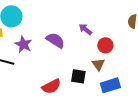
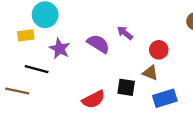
purple arrow: (85, 29) -> (125, 33), moved
brown triangle: (98, 64) -> (150, 73), turned -32

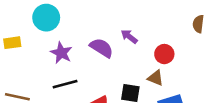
yellow rectangle: (26, 35) -> (12, 43), moved
black line: (37, 69) -> (65, 84), moved, turned -30

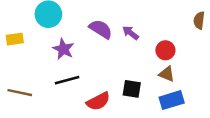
purple semicircle: (101, 48) -> (101, 29), moved
brown triangle: (156, 78) -> (167, 74), moved

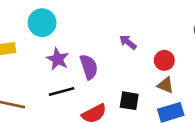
purple semicircle: (101, 29) -> (89, 67), moved, turned 40

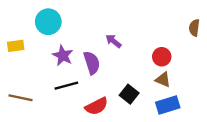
purple arrow: (128, 42) -> (113, 41), moved
black square: (129, 101) -> (129, 94), turned 30

